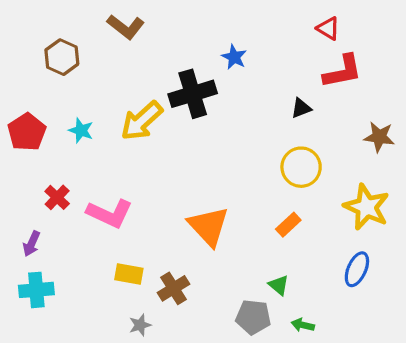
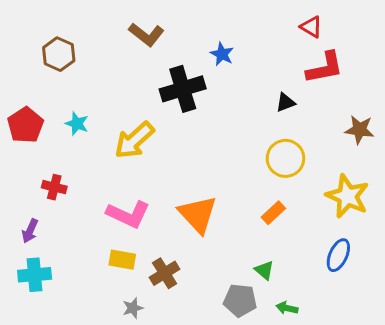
brown L-shape: (126, 27) -> (146, 34), moved
yellow arrow: (142, 121) -> (134, 140), moved
red cross: (57, 197) -> (54, 187), turned -30
pink L-shape: (110, 213) -> (128, 214), moved

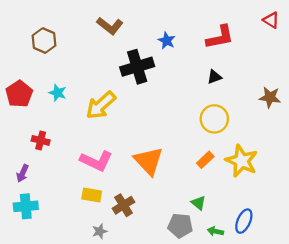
red triangle: (311, 27) -> (271, 20), moved
red L-shape: (325, 68) -> (220, 37), moved
yellow star: (347, 196) -> (242, 161), moved
blue ellipse: (338, 255) -> (244, 221), moved

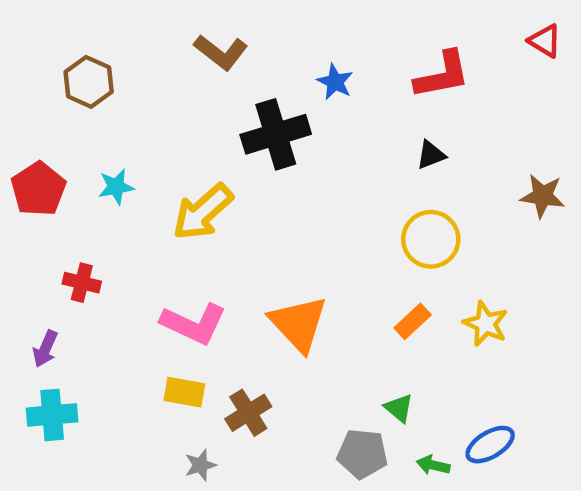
cyan star: (58, 93) -> (116, 187), turned -30
yellow star: (242, 161) -> (486, 324), size x0.7
blue ellipse: (244, 221) -> (490, 445), turned 35

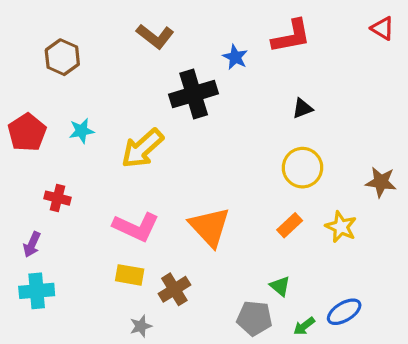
red L-shape: (442, 75) -> (291, 36), moved
brown star: (543, 196) -> (381, 182), moved
green arrow: (433, 465) -> (304, 326), turned -50

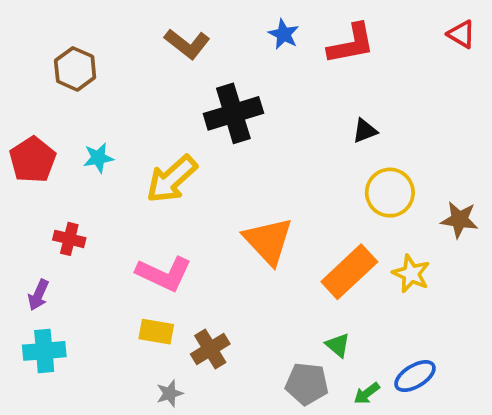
blue star: (235, 57) -> (284, 34), moved
yellow circle: (302, 168) -> (390, 193), moved
orange rectangle: (290, 225) -> (349, 272), size x1.8
orange triangle: (210, 227) -> (268, 241), moved

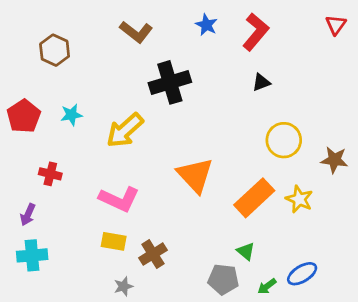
red triangle: (461, 34) -> (336, 25), turned 35
red L-shape: (351, 44) -> (256, 32), turned -39
black triangle: (365, 131) -> (261, 82), moved

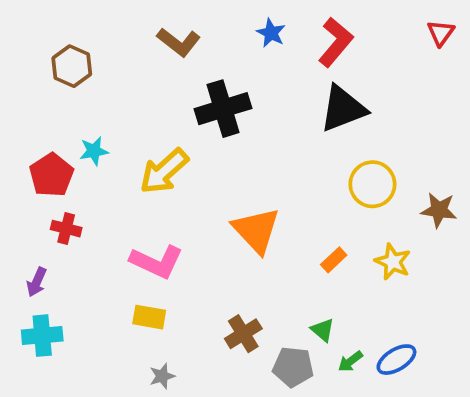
black triangle: (261, 82) -> (343, 109), size x2.0
red pentagon: (24, 116) -> (51, 175), moved
orange rectangle: (254, 198) -> (334, 260), size x0.5
brown cross: (153, 254) -> (243, 334), moved
green arrow: (267, 286) -> (350, 361), moved

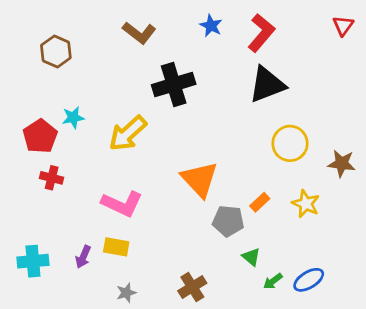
purple arrow: (37, 282) -> (83, 257), moved
brown cross: (243, 334) -> (192, 287), moved
gray pentagon: (293, 367) -> (228, 221), moved

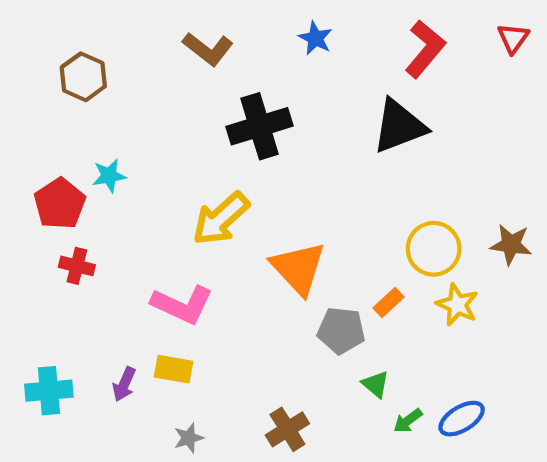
red L-shape: (261, 33) -> (425, 49), moved
yellow arrow: (128, 133) -> (221, 219), moved
yellow circle: (290, 143) -> (434, 249), moved

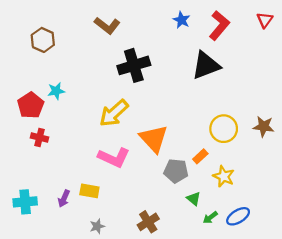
blue star: (315, 38) -> (181, 20), moved
pink L-shape: (182, 305) -> (114, 158), moved
yellow star: (457, 305) -> (224, 176), moved

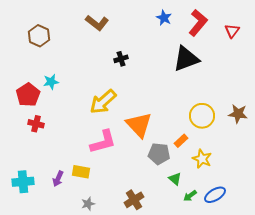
red triangle: (265, 20) -> (232, 31), moved
black cross: (134, 65) -> (121, 59), size x0.5
pink L-shape: (114, 158) -> (103, 142), turned -40

